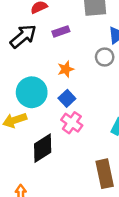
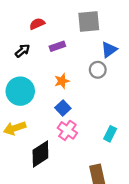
black arrow: (23, 36) -> (22, 51), size x0.6
cyan circle: (32, 92) -> (20, 91), moved

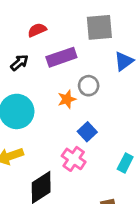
purple rectangle: (57, 46) -> (61, 57), size x1.5
gray circle: (98, 70) -> (89, 86), moved
blue square: (63, 108) -> (87, 132), moved

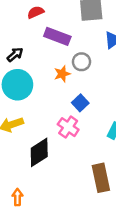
purple rectangle: (61, 57) -> (57, 36), turned 40
black arrow: (19, 63) -> (15, 55), moved

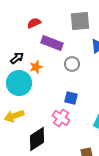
orange star: (62, 74) -> (36, 67), moved
blue square: (80, 103) -> (71, 98), turned -32

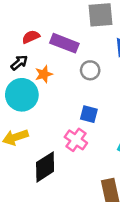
red semicircle: (34, 23) -> (31, 37), moved

